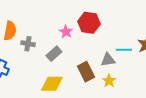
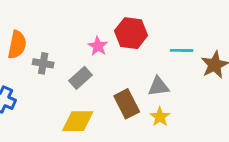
cyan line: (124, 50) -> (182, 50), moved

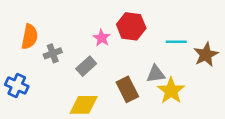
gray cross: (43, 63) -> (53, 53), turned -30
yellow star: (160, 117) -> (171, 91), moved, size x1.5

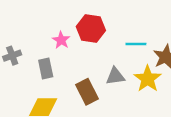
gray rectangle: (86, 66) -> (46, 68), turned -60
yellow star: (171, 91) -> (148, 79), moved

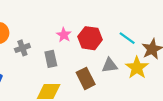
red hexagon: (91, 29) -> (90, 38), moved
cyan line: (136, 44) -> (127, 38), turned 35

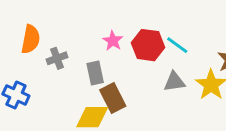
cyan line: (127, 38) -> (177, 45), moved
brown rectangle: (86, 78) -> (113, 98), moved

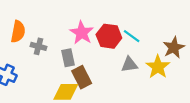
pink star: (113, 41) -> (82, 33), size x1.5
gray cross: (57, 58) -> (38, 46), turned 35

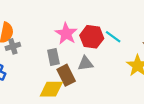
gray cross: (38, 46) -> (13, 46), moved, turned -32
gray triangle: (129, 65) -> (85, 63), moved

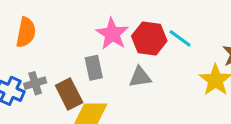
gray cross: (13, 46) -> (35, 83), moved
brown rectangle: (66, 75) -> (69, 94), moved

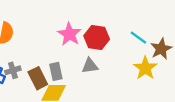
cyan line: (180, 38) -> (138, 38), moved
gray rectangle: (94, 68) -> (56, 71), moved

